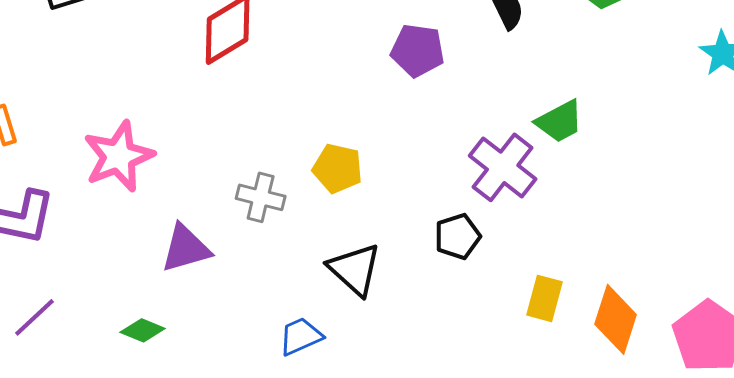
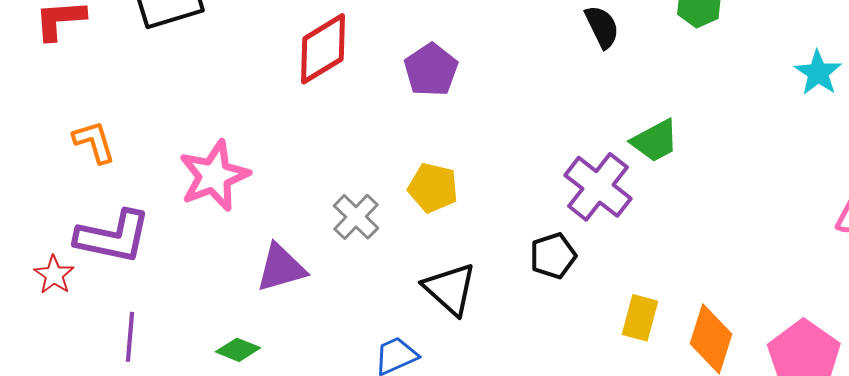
purple pentagon: (418, 50) -> (431, 70), moved, turned 30
gray cross: (261, 197) -> (356, 217), turned 30
purple line: (35, 317) -> (130, 337), turned -42

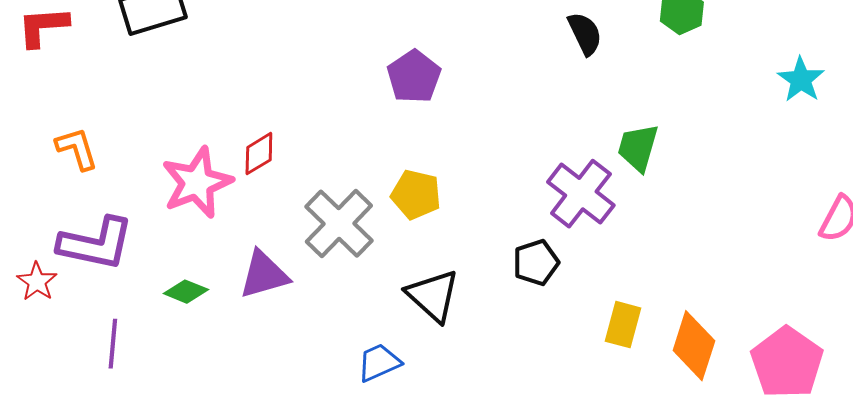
red diamond: (323, 49) -> (259, 154), moved, size x0.6
green trapezoid: (655, 141) -> (638, 148), turned 134
gray cross: (356, 217) -> (339, 224), size x1.5
green diamond: (238, 350) -> (186, 292), moved

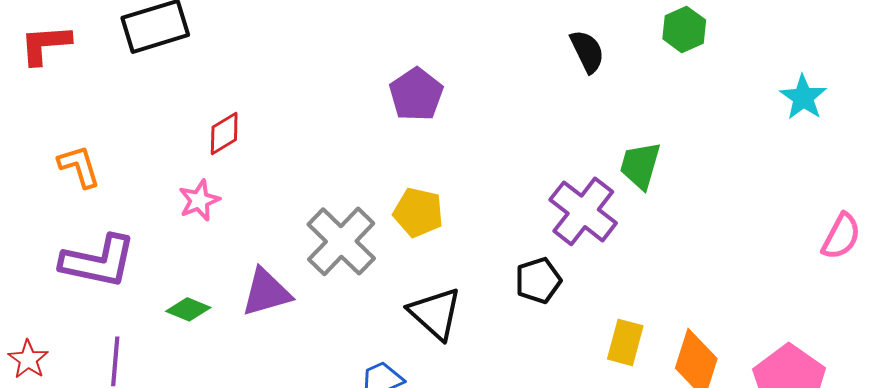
red diamond: (259, 154) -> (224, 133), moved
pink star: (197, 183) -> (199, 200), size x0.6
red star: (37, 282) -> (28, 359), moved

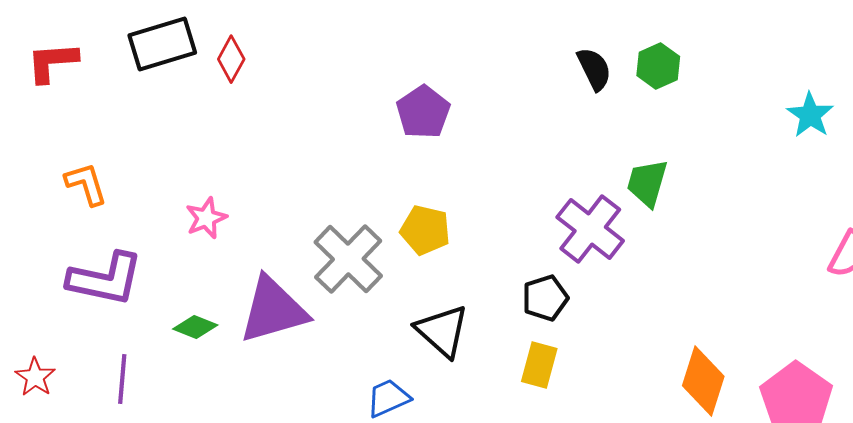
green hexagon: (684, 29) -> (658, 66), moved
red diamond: (224, 133) -> (231, 59), moved, turned -30
purple triangle: (266, 292) -> (273, 310), size x1.4
yellow rectangle: (625, 342) -> (539, 365), moved

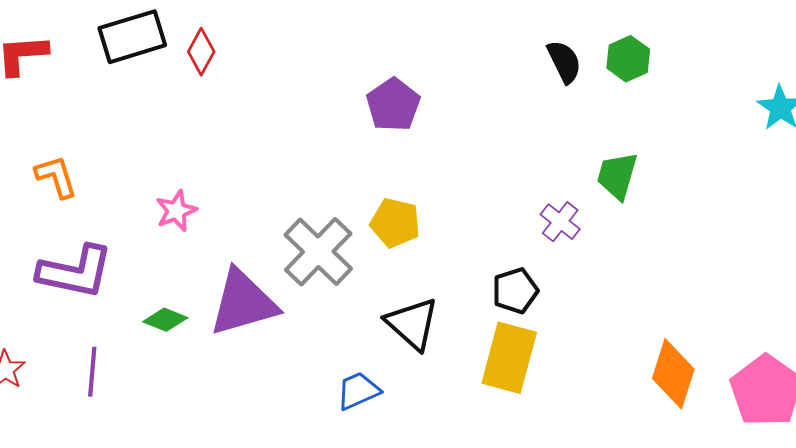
purple cross: (590, 229) -> (560, 222), size x0.6
yellow rectangle: (539, 365) -> (509, 358), size x1.5

